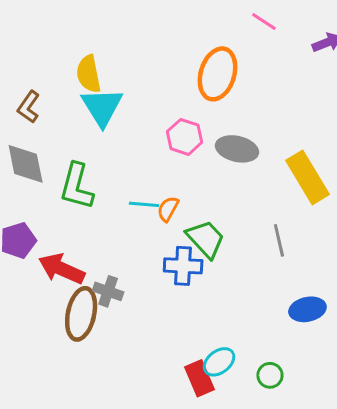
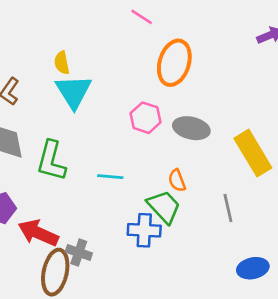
pink line: (264, 21) -> (142, 17), moved
yellow semicircle: (89, 74) -> (62, 63), size x0.7
orange semicircle: (168, 209) -> (177, 181), moved, turned -50

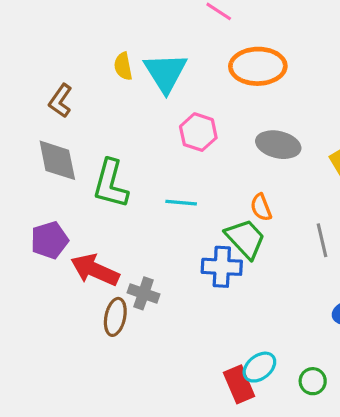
orange ellipse: (174, 63) -> (258, 66), turned 72
cyan triangle: (74, 92) -> (165, 73), moved
pink hexagon: (146, 118) -> (198, 132), moved
brown ellipse: (55, 272) -> (115, 317), size x0.7

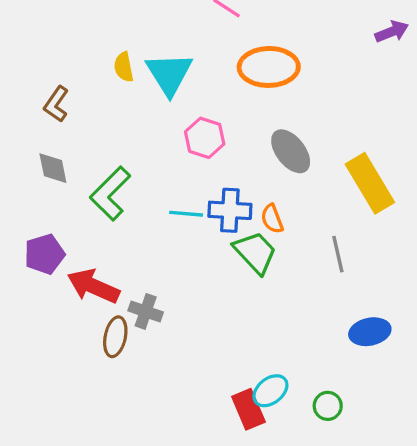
gray ellipse: (278, 145) -> (291, 151), turned 39
gray diamond: (57, 160) -> (53, 168), size x0.7
green L-shape: (111, 184) -> (110, 193), turned 30
blue cross: (222, 267) -> (230, 210), moved

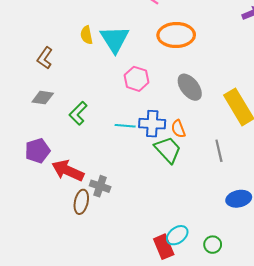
gray diamond: (53, 168) -> (43, 98), turned -70
green L-shape: (110, 193) -> (78, 113), size x0.7

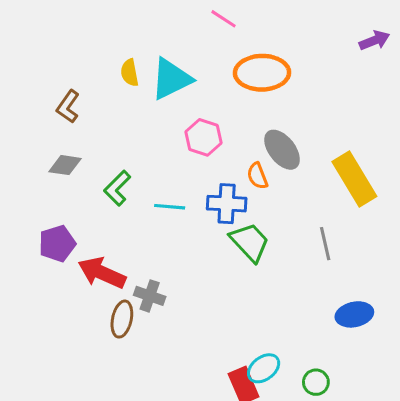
cyan triangle: (115, 39) -> (171, 79), turned 36
cyan line: (125, 126) -> (170, 207), moved
orange semicircle: (178, 129) -> (257, 176), moved

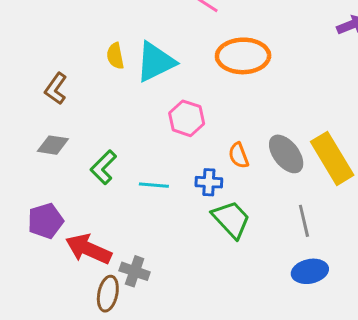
gray ellipse: (282, 150) -> (286, 154), moved
blue cross: (227, 204) -> (209, 182), size x0.7
blue ellipse: (354, 314) -> (310, 271), moved

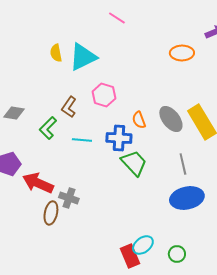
orange ellipse: (243, 56) -> (182, 53), moved, size x0.7
brown L-shape: (56, 89) -> (69, 107), moved
blue cross: (209, 182) -> (119, 138), size x1.4
blue ellipse: (310, 271) -> (187, 198), size x1.4

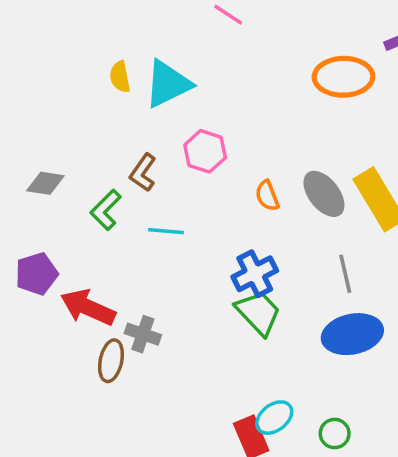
orange ellipse: (182, 53) -> (343, 77), size x1.4
blue cross: (119, 138) -> (255, 274), moved, turned -30
green trapezoid: (134, 163) -> (258, 313), moved

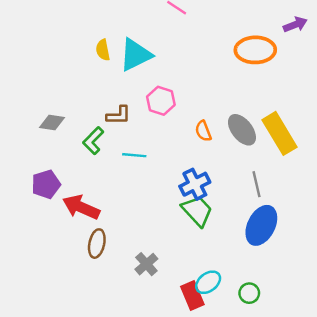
brown L-shape: (143, 173) -> (119, 115), turned -125
gray cross: (143, 334) -> (146, 264), moved, turned 30
blue ellipse: (352, 334) -> (261, 225), turned -51

